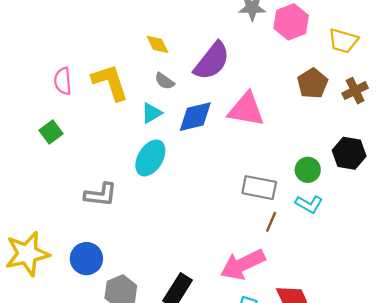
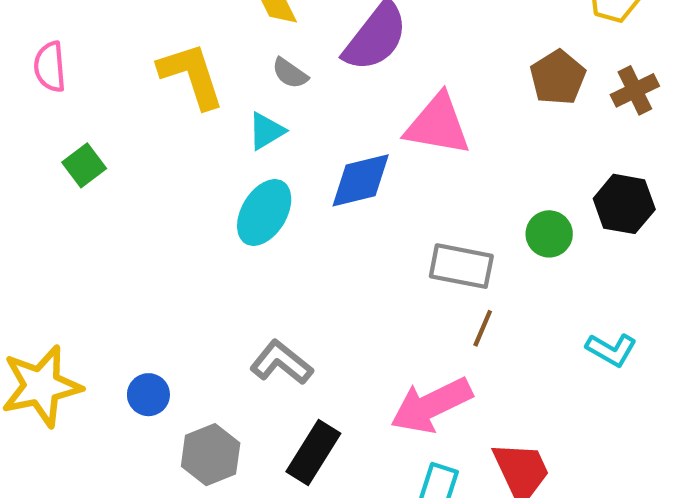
pink semicircle: (63, 81) -> (50, 67), moved
blue diamond: (195, 117) -> (361, 180), moved
gray L-shape: (101, 195) -> (281, 363), moved, turned -148
cyan L-shape: (309, 204) -> (611, 350), moved
blue circle: (86, 259) -> (148, 395), size x0.7

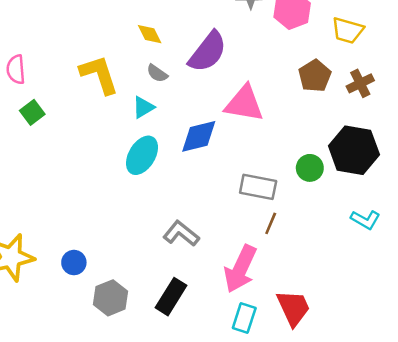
green square: (84, 165) -> (32, 112), moved
black hexagon: (624, 204) -> (354, 150), size x1.4
cyan L-shape: (611, 350) -> (365, 220), moved
gray L-shape: (281, 363) -> (181, 233), moved
pink arrow: (431, 405) -> (240, 269), turned -39

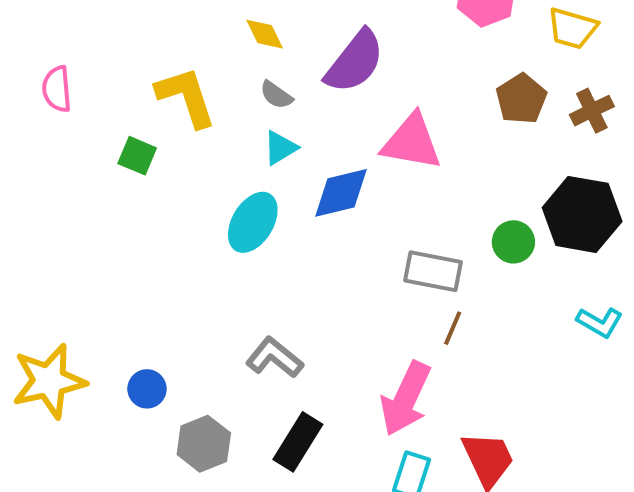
cyan triangle: (143, 107) -> (280, 148), moved
green square: (32, 112) -> (137, 156), moved, turned -30
gray L-shape: (181, 233) -> (274, 358), moved

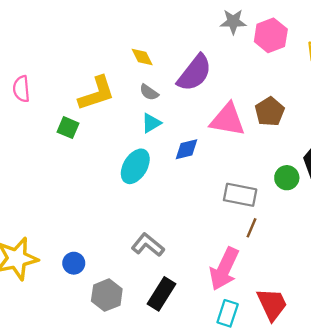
yellow L-shape: (186, 97) -> (97, 93), turned 90
brown pentagon: (521, 99) -> (270, 112), moved
blue diamond: (341, 193) -> (187, 149), size x0.7

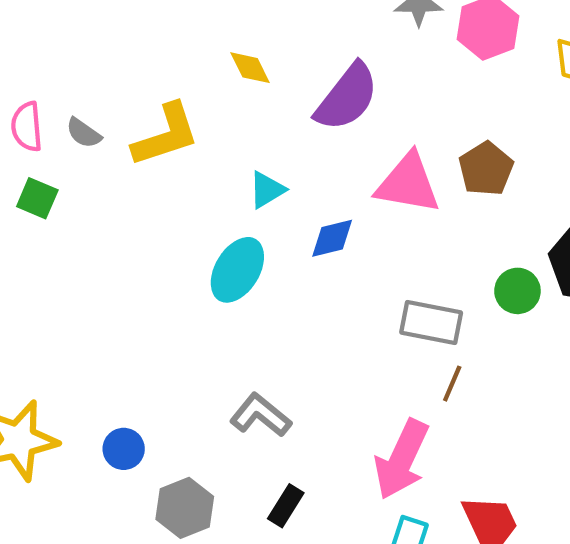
gray semicircle: (149, 92) -> (84, 133), moved
green square: (68, 128) -> (37, 198), moved
black rectangle: (161, 294) -> (286, 506), size x0.7

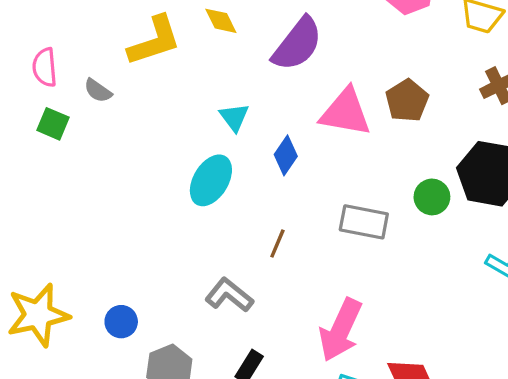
gray semicircle: (84, 133) -> (98, 91), moved
yellow L-shape: (166, 135) -> (154, 41), moved
cyan triangle: (267, 190) -> (234, 117), turned -36
blue diamond: (332, 238) -> (286, 155), turned -42
brown line: (452, 384) -> (277, 244), moved

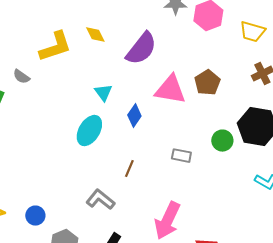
gray rectangle: (364, 222) -> (181, 156), size x0.7

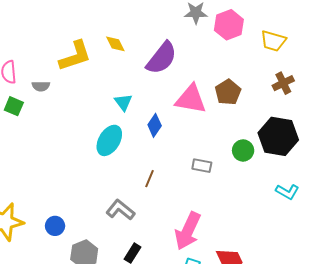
gray semicircle: (21, 77) -> (41, 86), turned -36

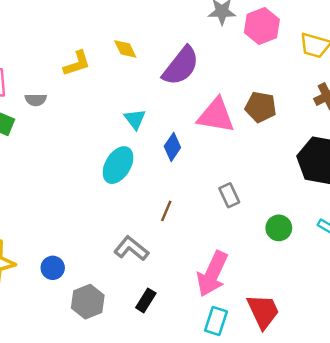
yellow L-shape: (75, 56) -> (77, 63), size x0.7
brown pentagon: (228, 92) -> (261, 107), turned -30
green circle: (243, 150) -> (279, 228), moved
gray rectangle: (202, 166) -> (229, 195), turned 54

